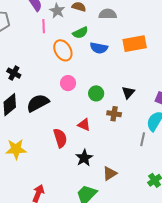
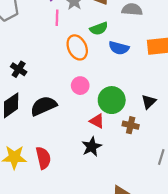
green circle: (96, 93) -> (112, 100), size x1.5
red triangle: (84, 125) -> (97, 121), moved
red semicircle: (60, 138) -> (43, 158), moved
black star: (84, 158) -> (92, 147), moved

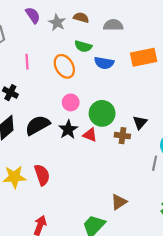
pink line: (57, 18) -> (27, 62), moved
green semicircle: (99, 29) -> (83, 46), turned 42
black triangle: (149, 102) -> (140, 122), moved
black star: (92, 147) -> (68, 130), moved

